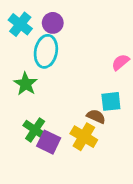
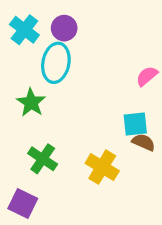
brown semicircle: (96, 116) -> (144, 142), moved
purple square: (49, 142) -> (23, 203), moved

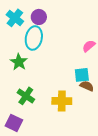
yellow cross: (102, 167) -> (62, 101), turned -30

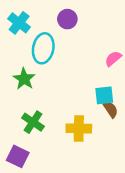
purple circle: (39, 17) -> (67, 19), moved
brown semicircle: (87, 86) -> (111, 109), turned 32

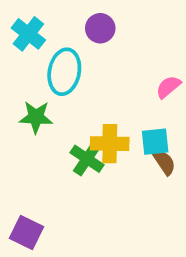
green star: (24, 79) -> (36, 117), turned -30
green cross: (33, 122) -> (87, 159), moved
yellow cross: (79, 128) -> (110, 144), moved

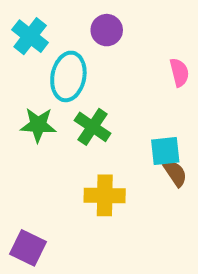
pink semicircle: (168, 87) -> (179, 72), moved, turned 116
yellow cross: (110, 144) -> (105, 195), moved
green cross: (87, 159) -> (93, 127), moved

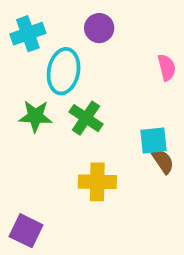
cyan cross: (30, 36) -> (28, 34), turned 32

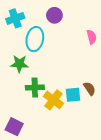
green cross: (86, 118) -> (35, 88), moved, turned -36
cyan square: (154, 141) -> (73, 95), moved
yellow cross: (97, 182) -> (53, 100), turned 36

